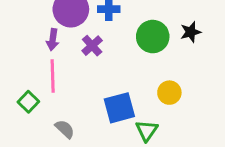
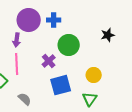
green circle: (153, 37) -> (69, 45), moved
purple cross: (92, 46) -> (49, 61), moved
green triangle: (147, 131) -> (90, 99), moved

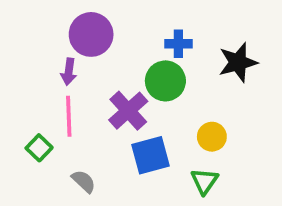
blue cross: (54, 20) -> (178, 44), moved
black star: (108, 35) -> (238, 62), size x1.5
purple cross: (49, 61) -> (128, 111), size x1.5

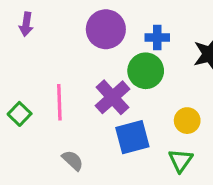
purple circle: (91, 34) -> (106, 29), moved
purple arrow: (69, 72) -> (26, 24), moved
green square: (39, 148) -> (20, 114), moved

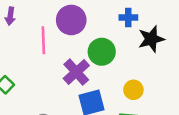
blue cross: (157, 38) -> (128, 17), moved
pink line: (59, 102) -> (43, 40), moved

